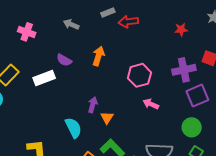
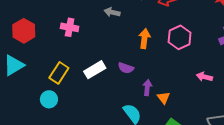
purple semicircle: (64, 60) -> (126, 68), moved
pink hexagon: (139, 75) -> (180, 37), moved

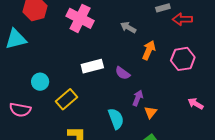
gray arrow: (112, 12) -> (128, 27), moved
pink cross: (70, 27) -> (80, 18), size x1.5
yellow rectangle: (59, 73) -> (67, 99), moved

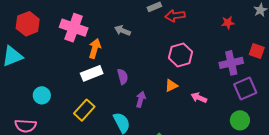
orange arrow: (149, 50) -> (95, 48), moved
purple semicircle: (123, 73) -> (123, 77), turned -133
yellow rectangle: (67, 99) -> (84, 110), moved
orange triangle: (151, 112) -> (171, 86), moved, turned 32

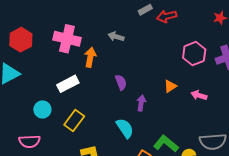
pink hexagon: (181, 55) -> (194, 54), moved
white rectangle: (92, 73) -> (68, 84), moved
yellow rectangle: (84, 110) -> (74, 120), moved

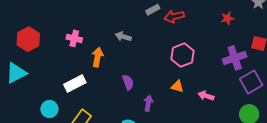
pink cross: (67, 39) -> (74, 38), size x0.6
pink hexagon: (194, 54) -> (182, 55), moved
orange triangle: (170, 86) -> (177, 86), turned 48

